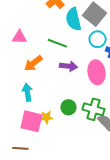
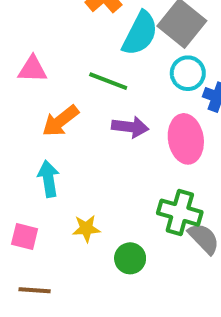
cyan semicircle: (73, 19) -> (140, 33), turned -140
green circle: (68, 107) -> (130, 258), moved
pink square: (31, 121) -> (25, 236), moved, size x0.6

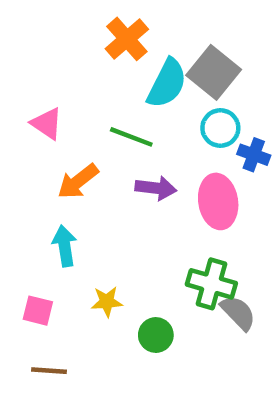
pink triangle: (33, 69) -> (47, 124), turned 32

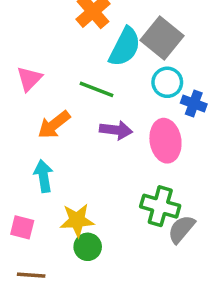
pink triangle: (47, 124) -> (29, 79), turned 40
yellow star: (107, 302) -> (77, 220), size x1.4
gray semicircle: (238, 313) -> (181, 229), turned -96
green circle: (156, 335) -> (88, 247), moved

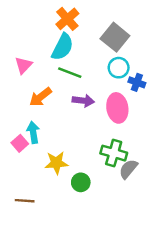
cyan semicircle: (125, 47) -> (62, 47), moved
pink square: (22, 227) -> (20, 143), moved, turned 35
green circle: (88, 247) -> (81, 182), moved

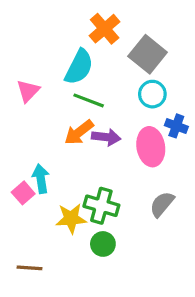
orange cross: (67, 19) -> (105, 29), moved
blue cross: (137, 82) -> (176, 126), moved
orange arrow: (41, 97) -> (79, 132), moved
green cross: (114, 153) -> (101, 206), moved
gray semicircle: (128, 169) -> (162, 204), moved

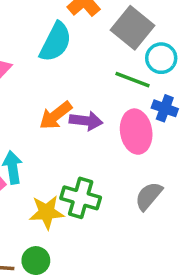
cyan circle: (152, 94) -> (161, 58), moved
green line: (89, 100) -> (133, 80), moved
green circle: (103, 244) -> (36, 261), moved

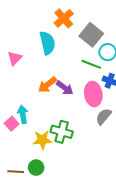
cyan semicircle: (56, 42) -> (47, 43), turned -40
purple arrow: (86, 121) -> (65, 88), turned 30
gray semicircle: (149, 196) -> (104, 116), moved

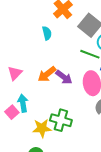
cyan semicircle: (47, 43) -> (47, 33), size x0.6
pink triangle: (15, 58) -> (15, 73), moved

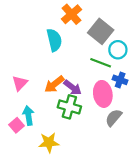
cyan semicircle: (47, 33) -> (54, 40), size x1.5
green cross: (61, 120) -> (69, 107), moved

